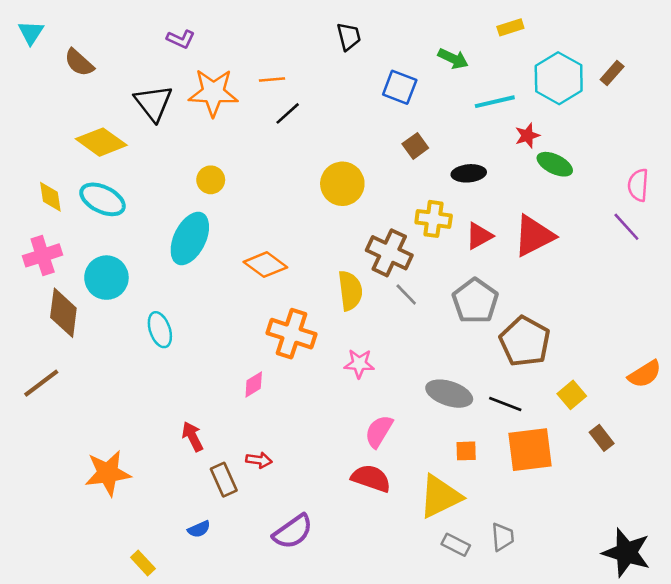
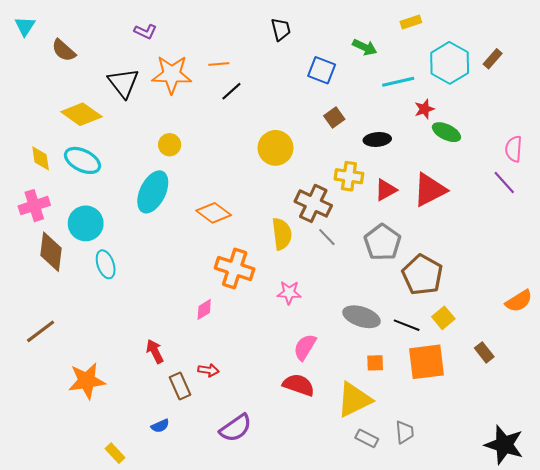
cyan ellipse: (160, 330) -> (106, 264), moved
brown line: (41, 383) -> (41, 331), moved
yellow square: (572, 395) -> (443, 318), moved

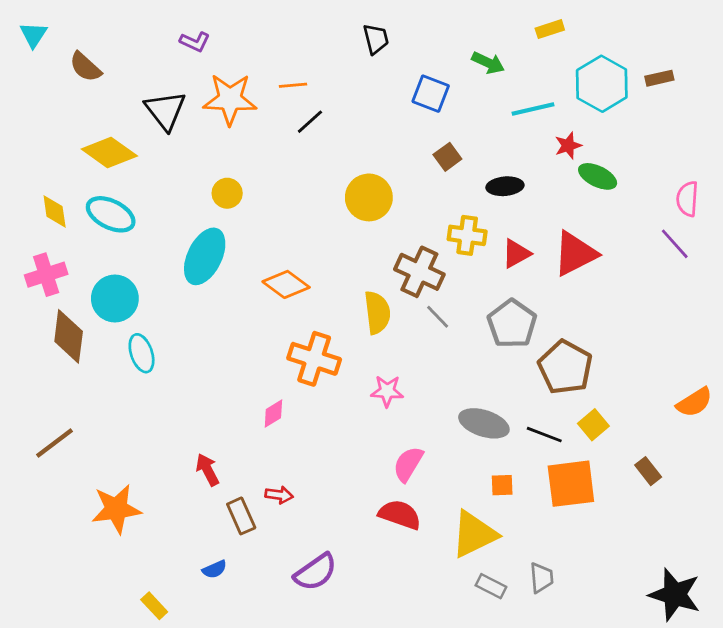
brown rectangle: (493, 59) -> (659, 78), turned 36

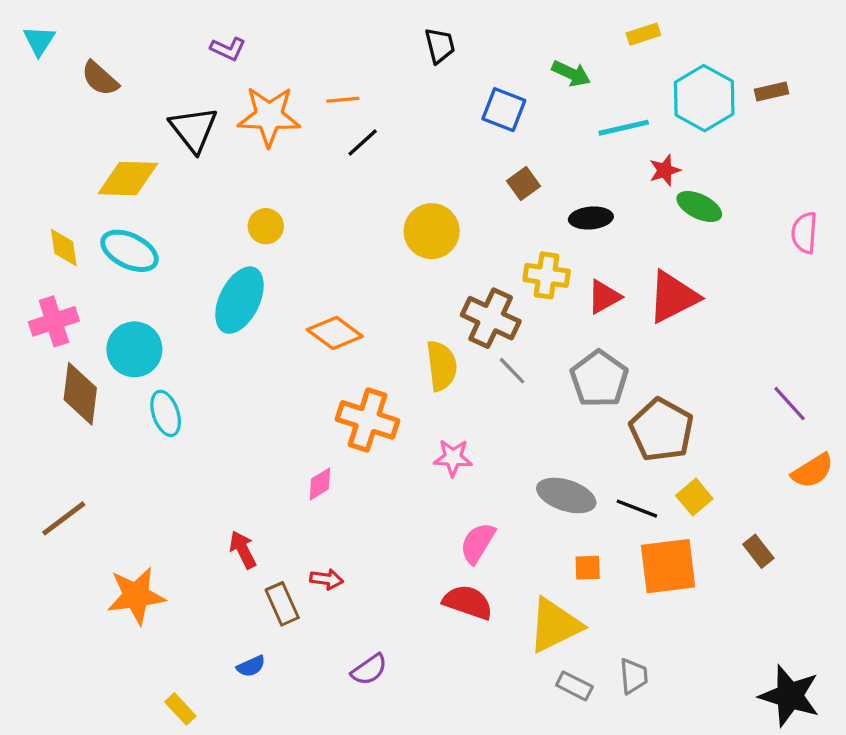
yellow diamond: (109, 153) -> (128, 179), turned -34
purple line: (675, 244) -> (790, 404), moved
purple semicircle: (316, 572) -> (369, 670), size x0.7

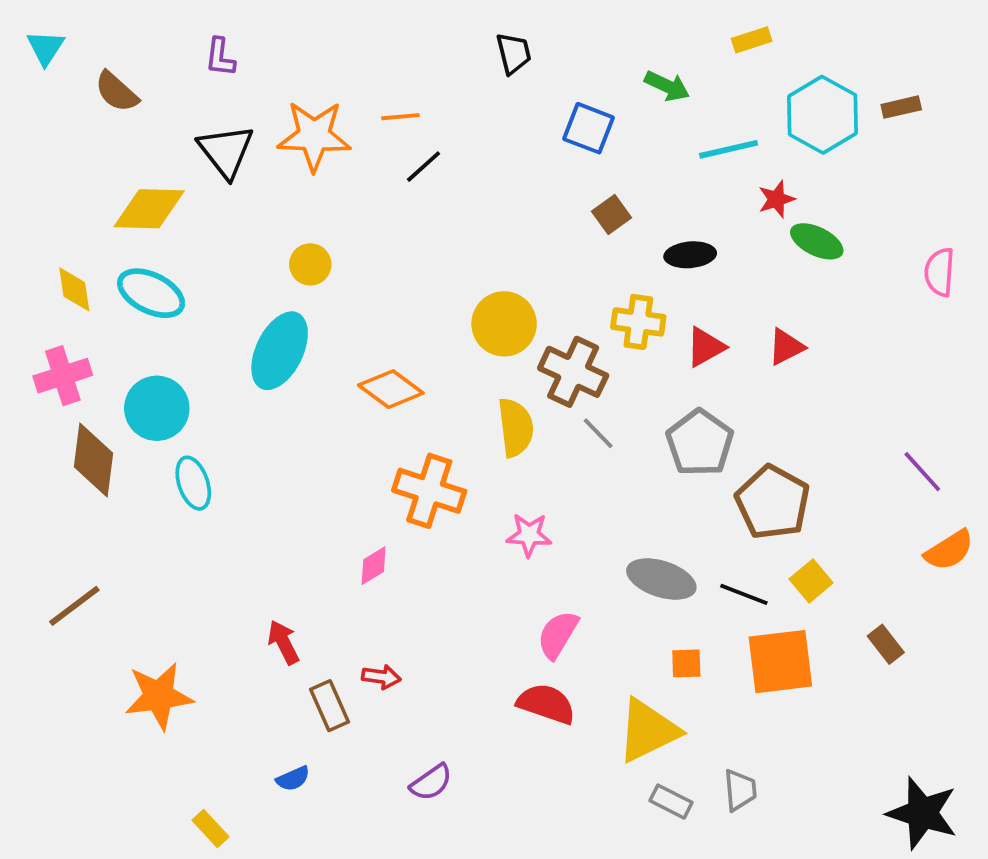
purple L-shape: (228, 49) -> (220, 57), moved, turned 72
yellow circle: (432, 231) -> (504, 324), moved
red triangle: (673, 297) -> (786, 347), size x0.6

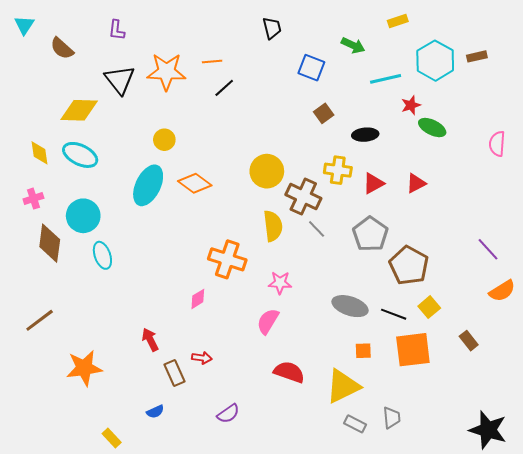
pink cross: (63, 376) -> (33, 199), size x0.7
orange diamond: (391, 389) -> (195, 183), moved
pink semicircle: (558, 635) -> (268, 321), moved

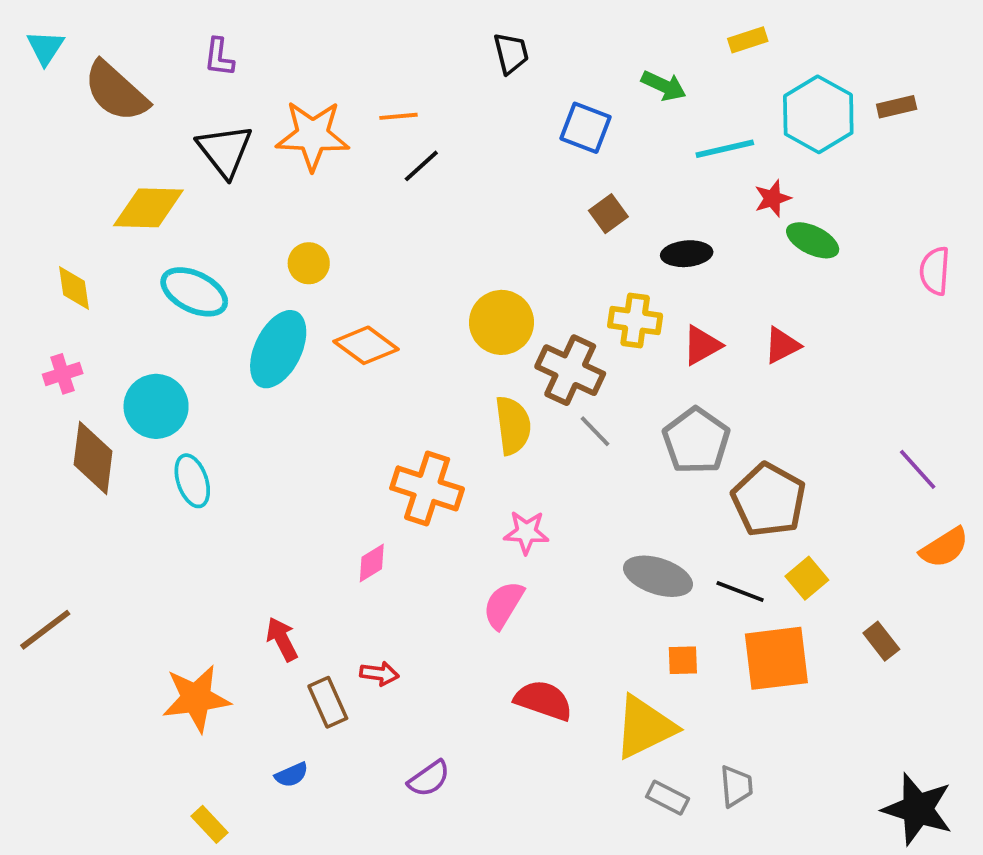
brown semicircle: (62, 48) -> (116, 91), size x1.5
cyan ellipse: (80, 155) -> (194, 292), moved
brown line: (40, 320) -> (45, 630), moved
orange star: (84, 368) -> (196, 698), moved

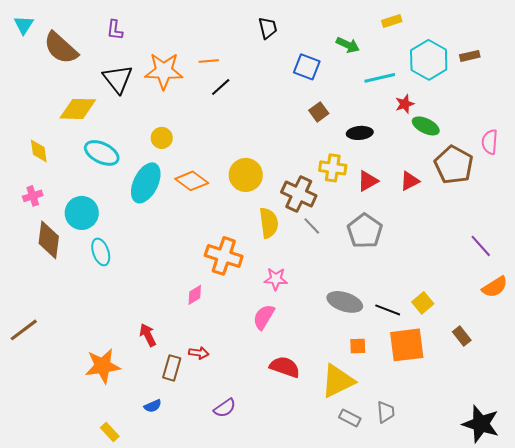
yellow circle: (502, 322) -> (246, 175), moved
brown pentagon: (769, 500) -> (454, 165), moved
brown rectangle: (328, 702) -> (172, 368), turned 40

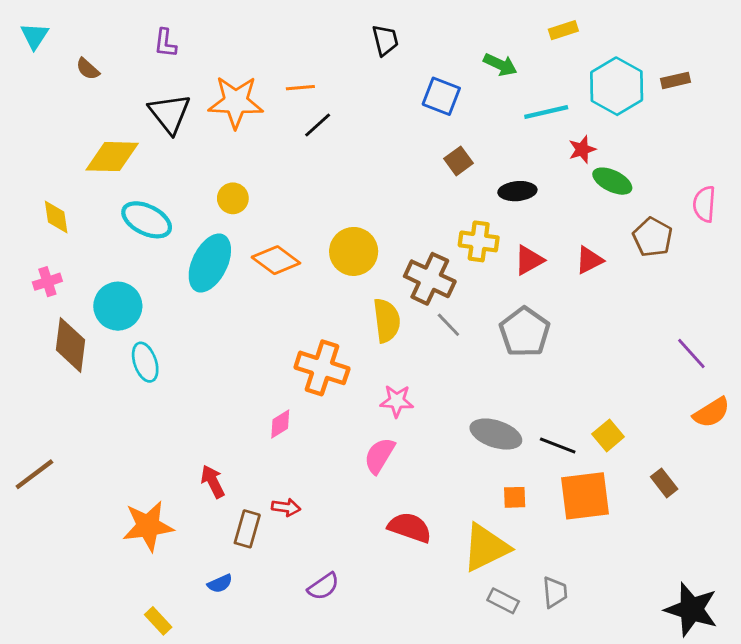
brown semicircle: (61, 48) -> (88, 69), size x0.5
brown pentagon: (454, 165) -> (653, 237), size x0.7

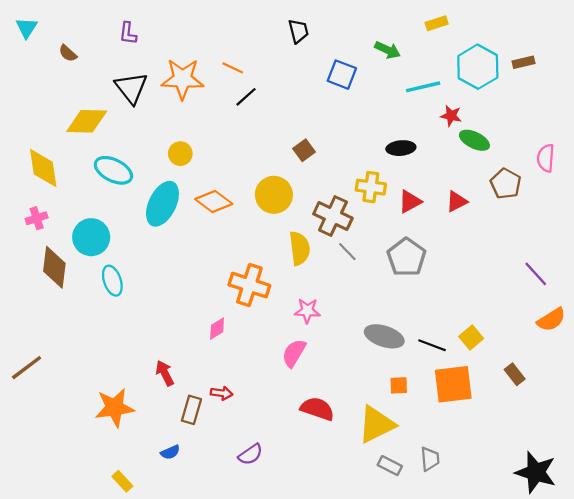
orange line: (300, 88) -> (233, 68), turned 30
red star: (582, 149) -> (451, 116), turned 30
brown square: (459, 161) -> (304, 150), moved
yellow diamond: (56, 217) -> (43, 168), size x1.5

